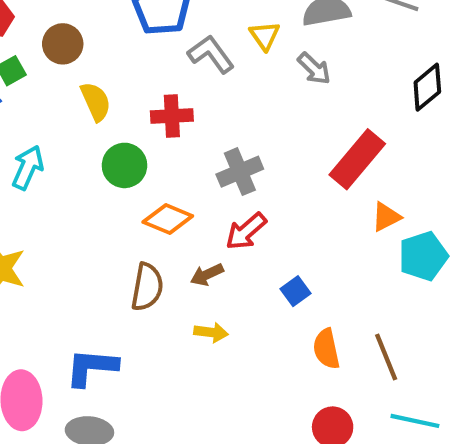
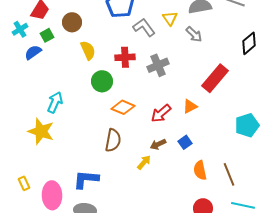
cyan arrow: (28, 167) -> (55, 102), moved
gray cross: (240, 172) -> (158, 65), moved
orange triangle: (386, 217) -> (190, 106), moved
brown arrow: (207, 275) -> (158, 144), moved
yellow arrow: (211, 332) -> (144, 162), turned -56

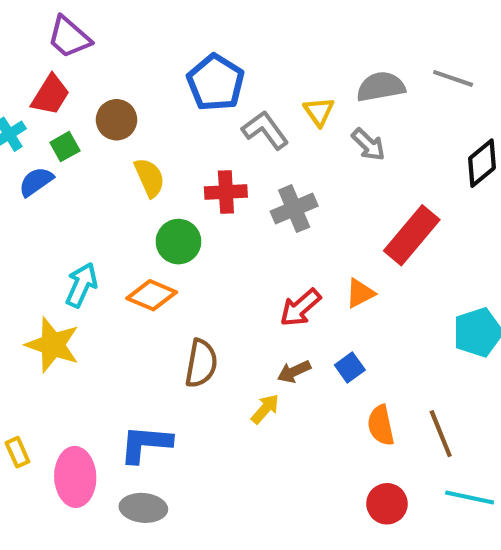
orange diamond: (123, 107) -> (152, 295), moved

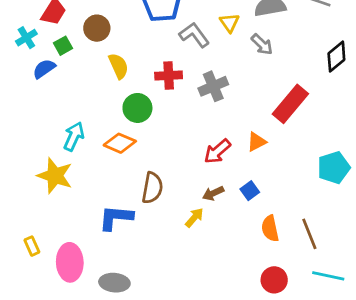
blue L-shape: (145, 444) -> (116, 218), moved

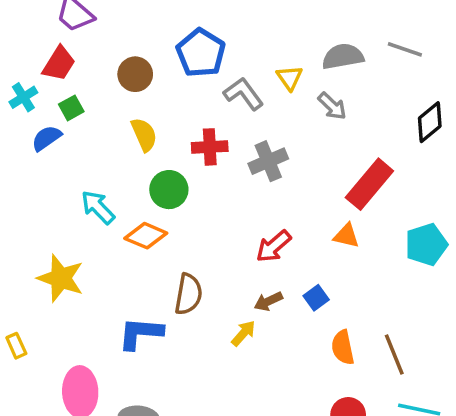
brown circle: (97, 28) -> (135, 74), moved
cyan arrow: (74, 136) -> (98, 207), moved, turned -68
orange triangle: (257, 142) -> (346, 236), moved, turned 40
cyan pentagon: (334, 168) -> (426, 245), moved
yellow rectangle: (32, 246) -> (16, 346), moved

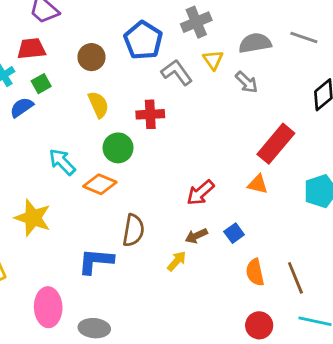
red trapezoid: (59, 64) -> (31, 49), turned -128
gray cross: (268, 161) -> (196, 22), moved

